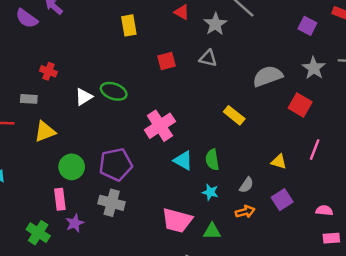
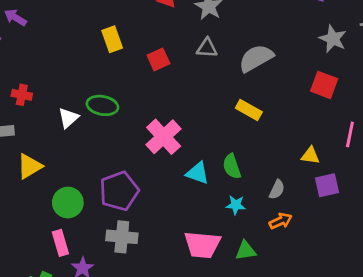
yellow rectangle: (129, 25) -> (112, 39), moved
gray semicircle: (268, 76) -> (256, 58), moved
purple square: (282, 200) -> (327, 185), moved, turned 30

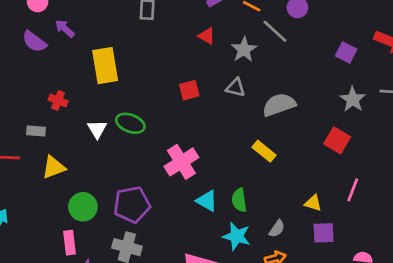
yellow rectangle: (112, 39) -> (105, 66), moved, size x1.5
white triangle: (68, 118) -> (97, 129), turned -30
cyan star: (236, 205) -> (237, 236), size x1.5

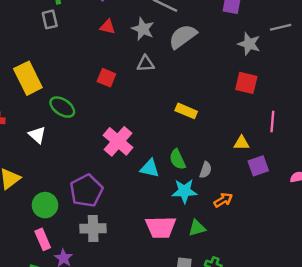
red square: (189, 90) -> (106, 78), turned -36
gray semicircle: (279, 105) -> (183, 36), moved
green ellipse: (130, 123) -> (62, 107), moved, turned 30
gray semicircle: (277, 229) -> (206, 170), moved

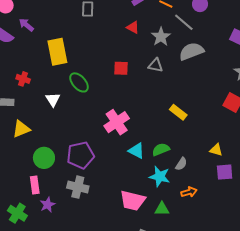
red square: (106, 78) -> (121, 68), turned -35
green semicircle: (177, 159) -> (161, 149), turned 78

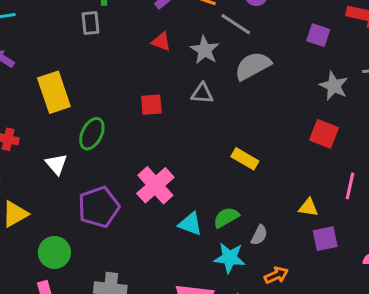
green ellipse: (79, 82) -> (92, 134), turned 75
purple pentagon: (81, 155) -> (99, 207), moved

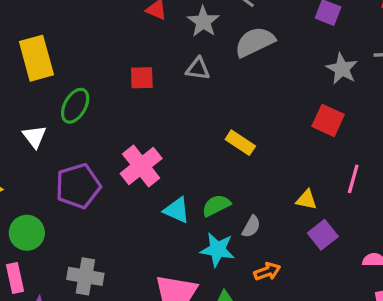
purple square: (325, 239) -> (323, 235), turned -30

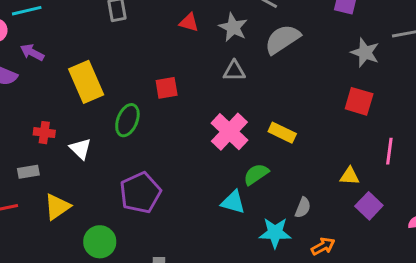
red square: (142, 78) -> (167, 88), moved
white triangle: (34, 137) -> (80, 149), moved
pink cross: (141, 166) -> (229, 132), moved
green semicircle: (216, 205) -> (256, 174), moved

